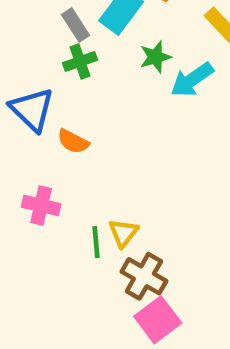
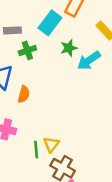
gray rectangle: (75, 25) -> (12, 30), moved, turned -60
orange semicircle: (73, 141) -> (24, 94), turned -102

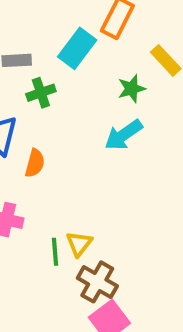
green star: (69, 48) -> (132, 89), moved
cyan arrow: (89, 60) -> (123, 135), moved

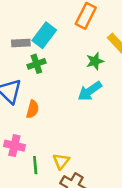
cyan rectangle: (77, 48) -> (44, 35), moved
green line: (55, 252) -> (35, 165), moved

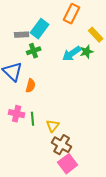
green star: (95, 61) -> (87, 52), moved
cyan arrow: (90, 91) -> (72, 54), moved
green line: (35, 165) -> (33, 119), moved

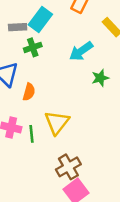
green star: (87, 52) -> (100, 78), moved
yellow triangle: (53, 126) -> (57, 122), moved, size x1.5
brown cross: (62, 145) -> (68, 167), turned 30

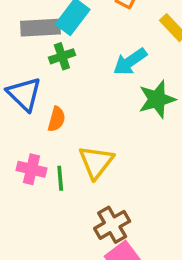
gray rectangle: (18, 27) -> (40, 28), size x1.5
green star: (100, 78) -> (157, 99), size x1.5

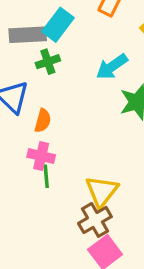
yellow triangle: (96, 162) -> (102, 191), moved
pink cross: (31, 169) -> (41, 156), moved

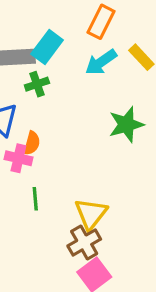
cyan arrow: (112, 67) -> (101, 62), moved
pink cross: (41, 156) -> (18, 158), moved

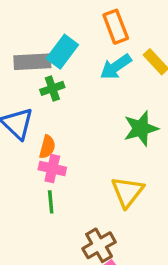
orange rectangle: (101, 22) -> (116, 27), turned -48
pink cross: (18, 158) -> (52, 169), moved
yellow triangle: (91, 214) -> (127, 192), moved

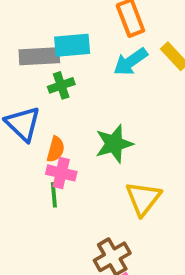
cyan rectangle: (62, 52) -> (72, 45), turned 48
green star: (141, 128) -> (114, 144), moved
green line: (51, 202) -> (54, 195), moved

